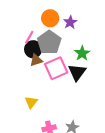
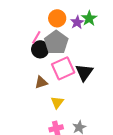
green star: (82, 53) -> (89, 18), moved
brown triangle: (36, 60) -> (41, 82), moved
yellow triangle: (31, 102) -> (57, 102), moved

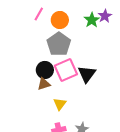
purple star: (77, 22) -> (105, 16), moved
pink line: (36, 37) -> (39, 14), moved
black circle: (40, 49) -> (45, 70), moved

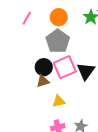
pink line: (39, 14) -> (27, 18), moved
yellow triangle: (60, 104) -> (59, 101), turned 40

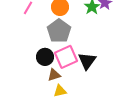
brown triangle: (43, 81) -> (54, 75), moved

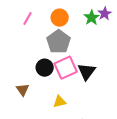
brown triangle: (54, 75) -> (23, 90), moved, turned -48

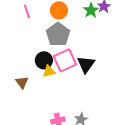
pink line: (28, 19) -> (27, 11), turned -48
yellow triangle: (60, 102) -> (49, 71), moved

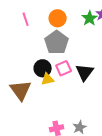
pink square: (65, 60) -> (64, 68), size x0.7
brown triangle: (22, 82) -> (21, 90), size x1.6

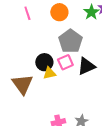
gray pentagon: (57, 42) -> (70, 41), moved
black triangle: (85, 72) -> (86, 66), turned 30

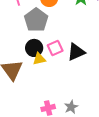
gray pentagon: (70, 41) -> (36, 20), moved

